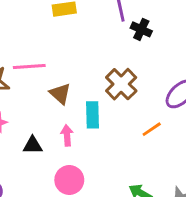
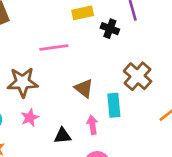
black cross: (141, 29) -> (110, 29), moved
pink line: (29, 67) -> (54, 47), moved

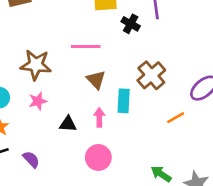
pink line: (54, 47) -> (86, 47), moved

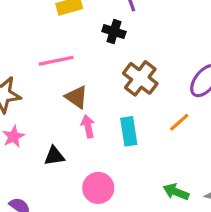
black cross: (131, 24) -> (114, 32), moved
cyan rectangle: (124, 101) -> (129, 131), moved
pink arrow: (99, 117) -> (88, 126), moved

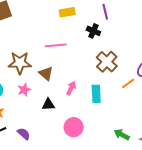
brown triangle: (76, 97) -> (46, 73), moved
orange line: (179, 122) -> (128, 83), moved
pink arrow: (88, 126) -> (71, 88), turned 32

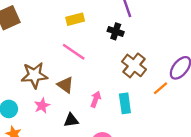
yellow rectangle: (67, 12) -> (75, 19), moved
pink line: (56, 45) -> (74, 52), turned 45

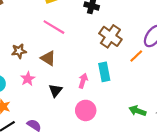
brown star: (34, 75) -> (19, 51), size x0.6
pink arrow: (96, 99) -> (83, 81), moved
black triangle: (71, 120) -> (55, 90), turned -40

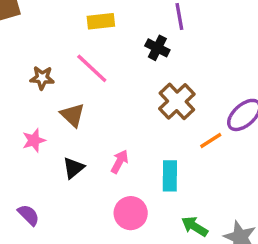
brown star: (19, 51) -> (42, 78), moved
cyan rectangle: (104, 72) -> (170, 176), moved
pink circle: (86, 110) -> (131, 213), moved

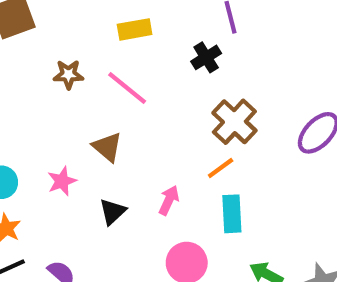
black cross: (157, 48) -> (206, 57), turned 35
brown star: (42, 78) -> (68, 74), moved
orange line: (211, 141) -> (221, 168), moved

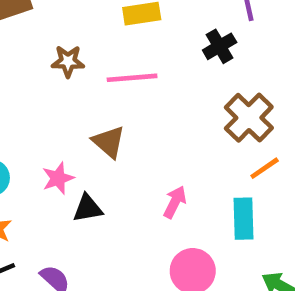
pink line: (127, 88) -> (132, 78), turned -45
orange line: (221, 168) -> (265, 168), moved
black triangle: (113, 212) -> (88, 208), moved, turned 32

